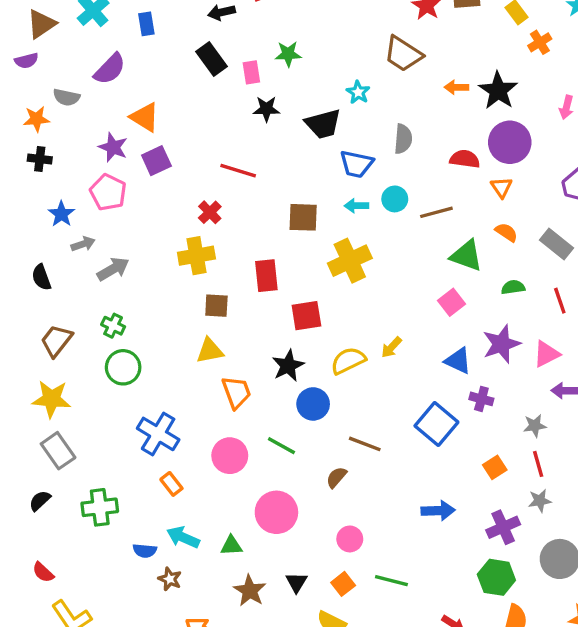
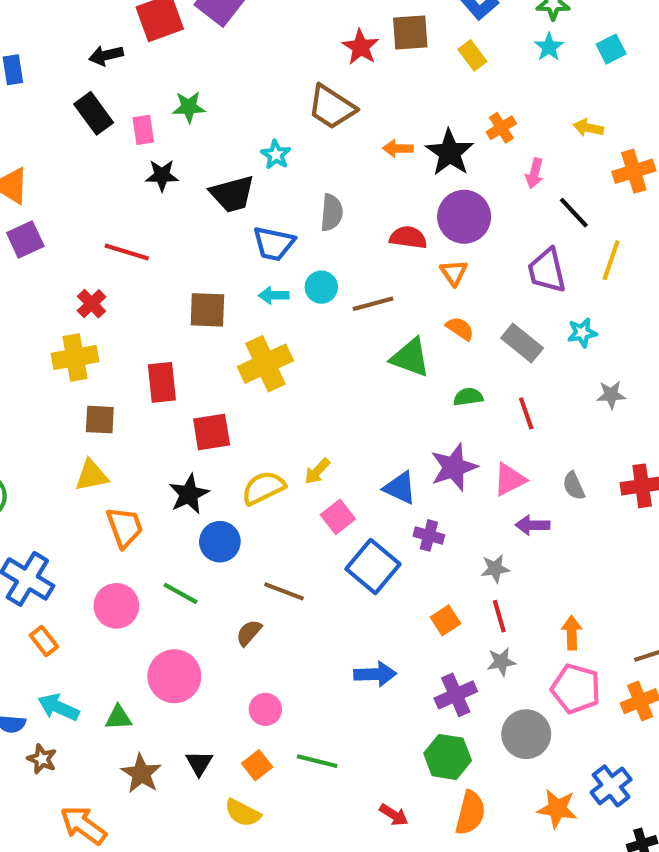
orange cross: (540, 42) -> (501, 128), moved
pink square: (451, 302) -> (338, 517), moved

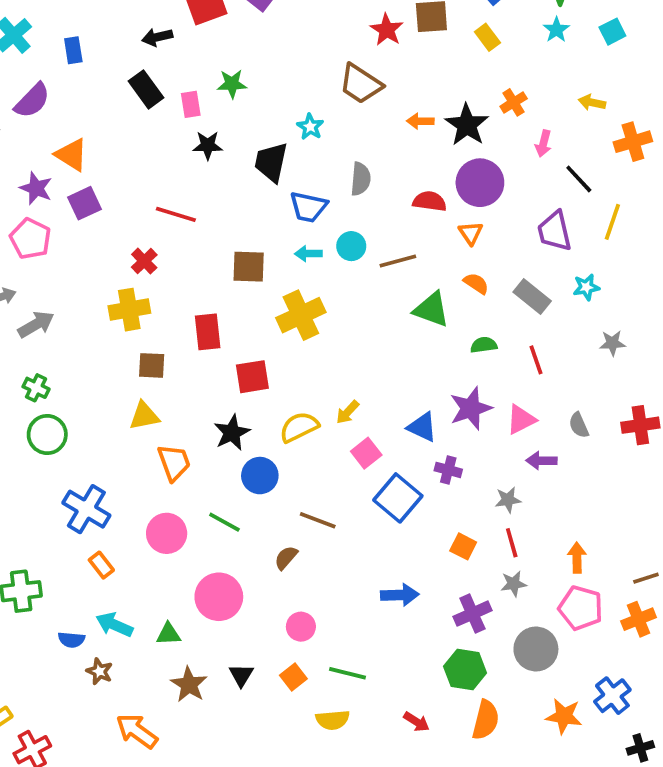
black trapezoid: (232, 194) -> (271, 162), turned 117
orange square: (445, 620) -> (463, 546), turned -30
yellow semicircle: (243, 813) -> (333, 720), moved, turned -32

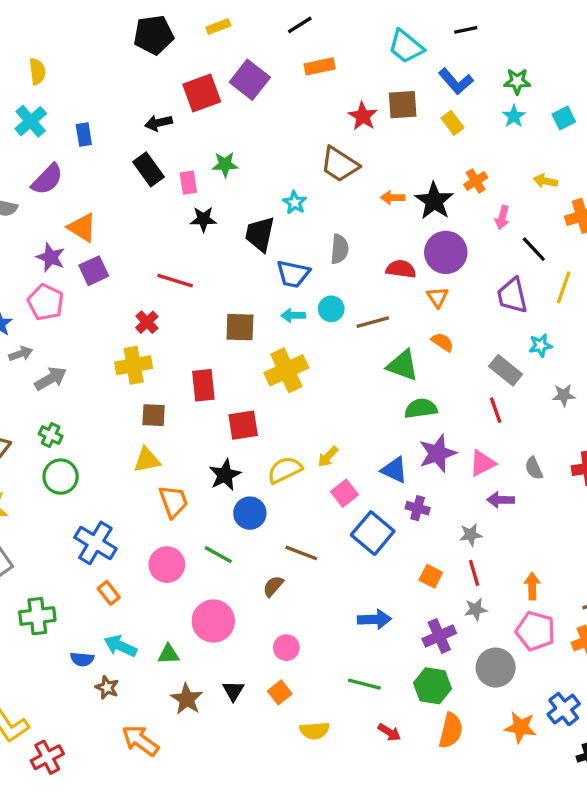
gray rectangle: (532, 296) -> (506, 370), moved
green semicircle: (484, 345) -> (421, 408), moved, size x1.4
green line: (348, 673) -> (364, 684), moved

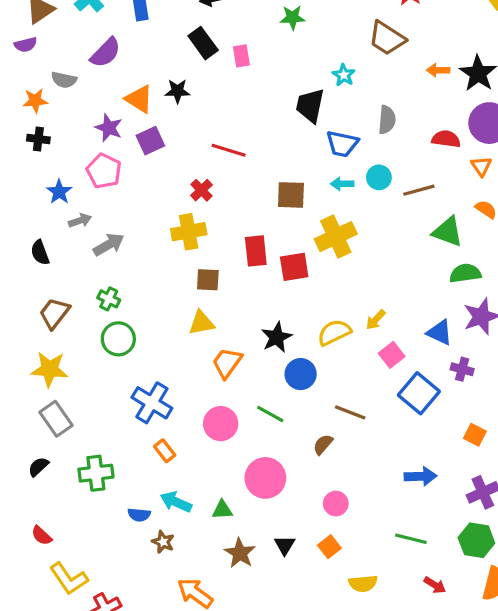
green star: (225, 164) -> (293, 17), moved
black star: (203, 219) -> (177, 91), moved
red square: (243, 425) -> (294, 267), moved
orange trapezoid: (173, 501) -> (227, 363), turned -124

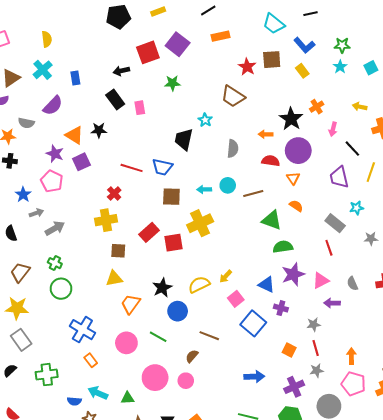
orange arrow: (438, 70) -> (266, 134), moved
blue trapezoid: (342, 144) -> (162, 167), moved
red rectangle: (256, 251) -> (149, 232), turned 54
pink circle: (336, 504) -> (186, 381), moved

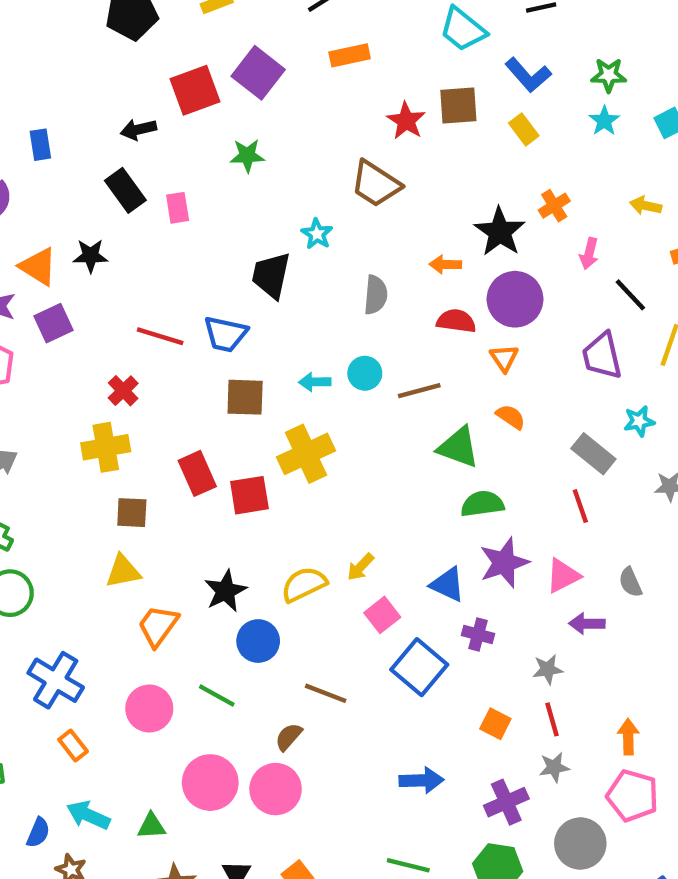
red rectangle: (149, 232) -> (197, 473), turned -72
pink circle: (186, 381) -> (276, 789), size x1.5
blue semicircle: (74, 401) -> (38, 833), turned -72

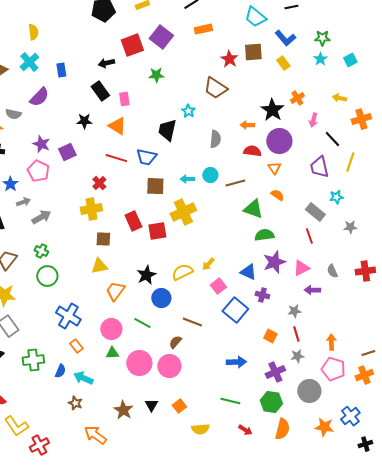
orange triangle: (38, 267) -> (117, 126), moved
green triangle: (151, 826) -> (112, 353), moved
blue semicircle: (38, 833) -> (60, 371), moved

